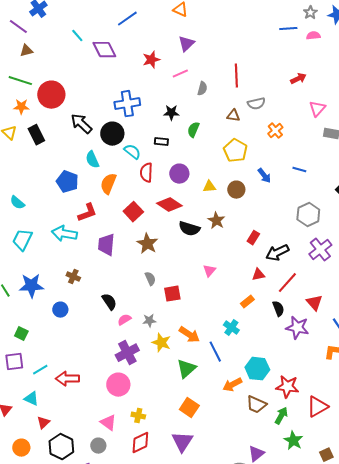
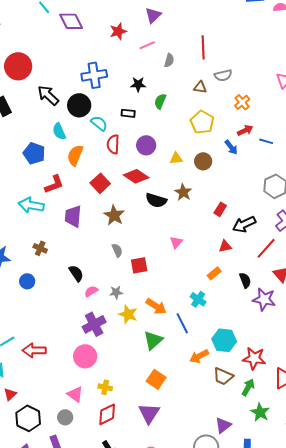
red arrow: (298, 79) -> (245, 130), moved
red line: (287, 283) -> (266, 248), moved

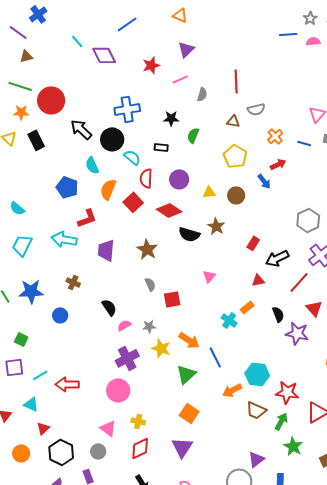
blue line: (266, 141) -> (304, 143), moved
red square: (100, 183) -> (133, 202), moved
cyan cross: (198, 299) -> (229, 320), moved

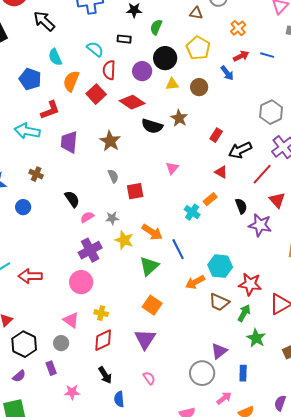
black circle: (112, 139) -> (165, 58), moved
blue line: (304, 143) -> (267, 55), moved
red triangle: (258, 280) -> (221, 172), turned 40

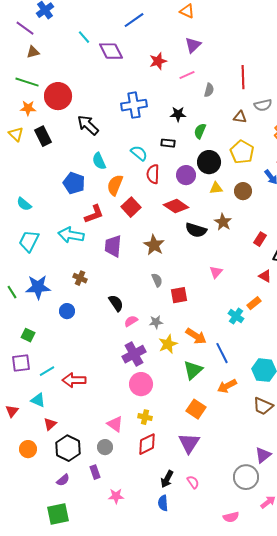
red square: (96, 94) -> (131, 207), moved
yellow star: (124, 240) -> (168, 344), turned 30
pink circle: (81, 282) -> (141, 384), moved
orange arrow: (195, 282) -> (227, 386), moved
black arrow: (105, 375) -> (167, 479), moved, turned 60

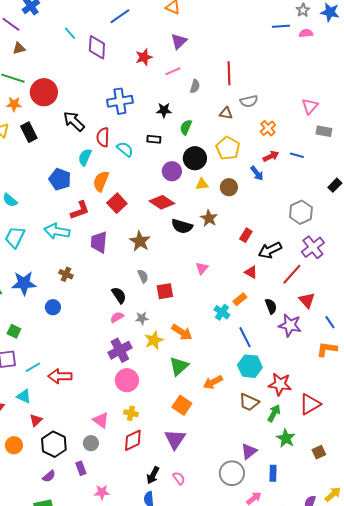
purple diamond: (111, 51) -> (97, 47), turned 30
cyan semicircle: (99, 161) -> (85, 157), turned 48
red semicircle: (153, 174) -> (103, 137), moved
black semicircle: (116, 303) -> (119, 295), moved
blue line: (222, 353) -> (245, 337), moved

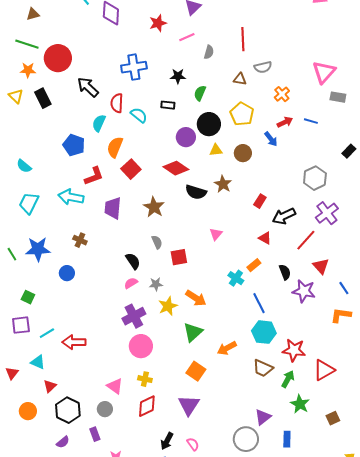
pink triangle: (310, 106) -> (324, 72), size x1.4

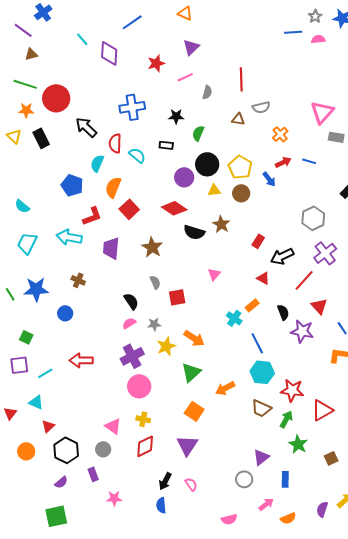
yellow pentagon: (242, 114) -> (240, 167), moved
red arrow: (74, 342) -> (81, 360), moved
gray circle: (246, 439) -> (244, 479), size x0.7

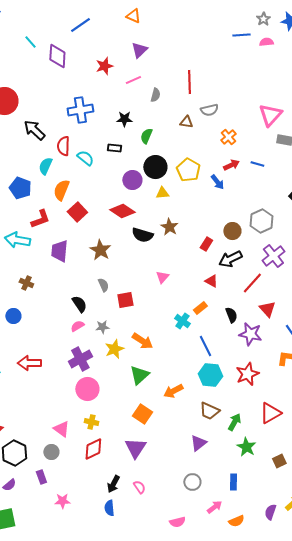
brown circle: (241, 193) -> (232, 231), moved
red star: (292, 390) -> (247, 374), moved, turned -30
purple triangle: (261, 457) -> (198, 443), moved

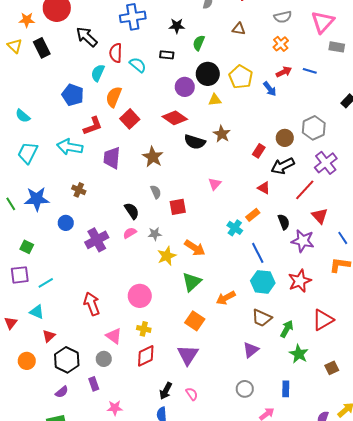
gray semicircle: (209, 110) -> (283, 17), moved
purple cross: (80, 359) -> (97, 240), moved
red arrow: (29, 363) -> (92, 304), moved, turned 70

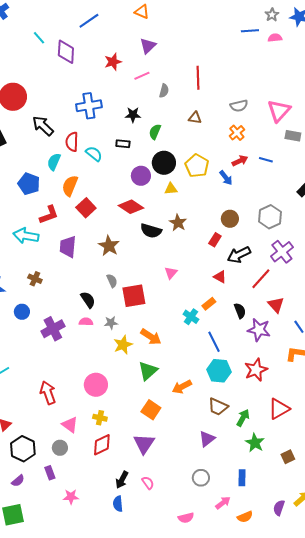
brown circle: (285, 138) -> (230, 219), moved
red square: (178, 207) -> (134, 296), size x1.4
pink semicircle: (130, 233) -> (86, 322), turned 32

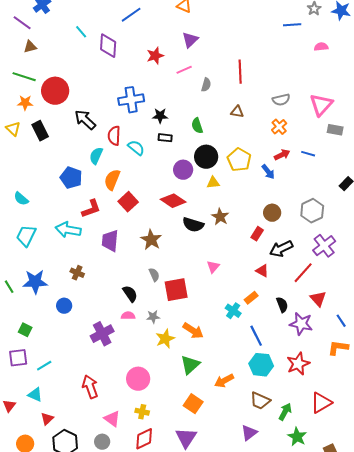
pink semicircle: (275, 38) -> (321, 47), moved
black star: (133, 115) -> (160, 116), moved
green semicircle: (155, 132) -> (197, 126), turned -42
purple cross: (53, 329) -> (102, 334), moved

